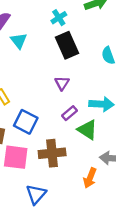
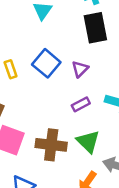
blue square: (26, 122) -> (46, 63), moved
green triangle: (87, 130) -> (88, 142), moved

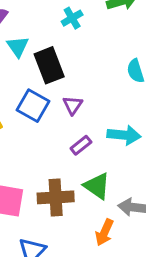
black rectangle: (95, 28) -> (49, 65), moved

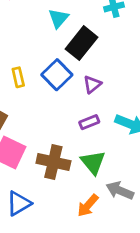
black rectangle: (49, 65) -> (82, 43), turned 44

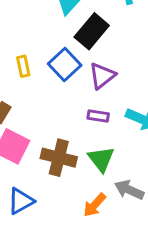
purple triangle: (92, 84) -> (102, 76), size x1.4
purple rectangle: (89, 122) -> (98, 116), turned 30

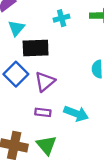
black rectangle: (92, 31) -> (36, 48), turned 50

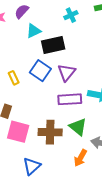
cyan triangle: (16, 28) -> (34, 31), turned 35
purple rectangle: (43, 112) -> (70, 99), size x1.6

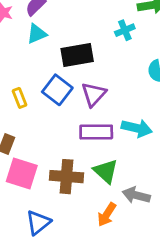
cyan cross: (71, 15) -> (125, 30), moved
cyan triangle: (34, 31) -> (37, 34), moved

